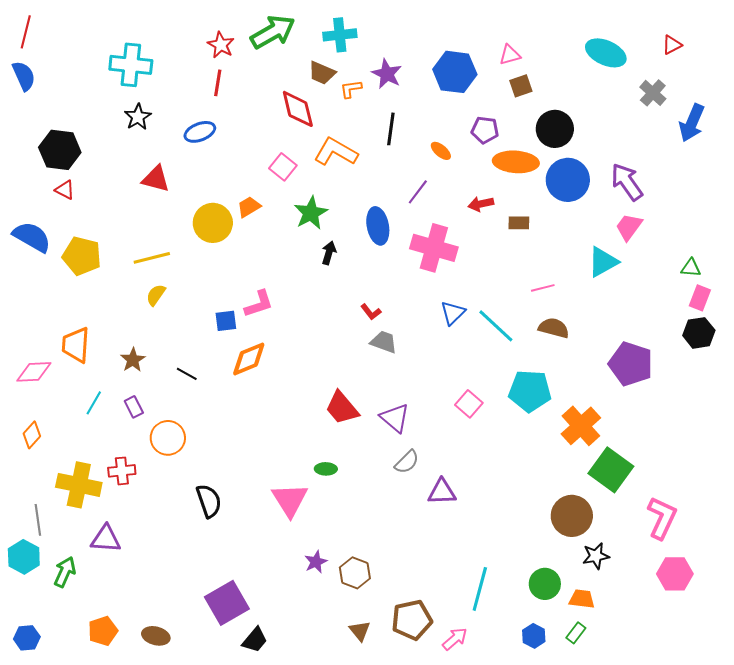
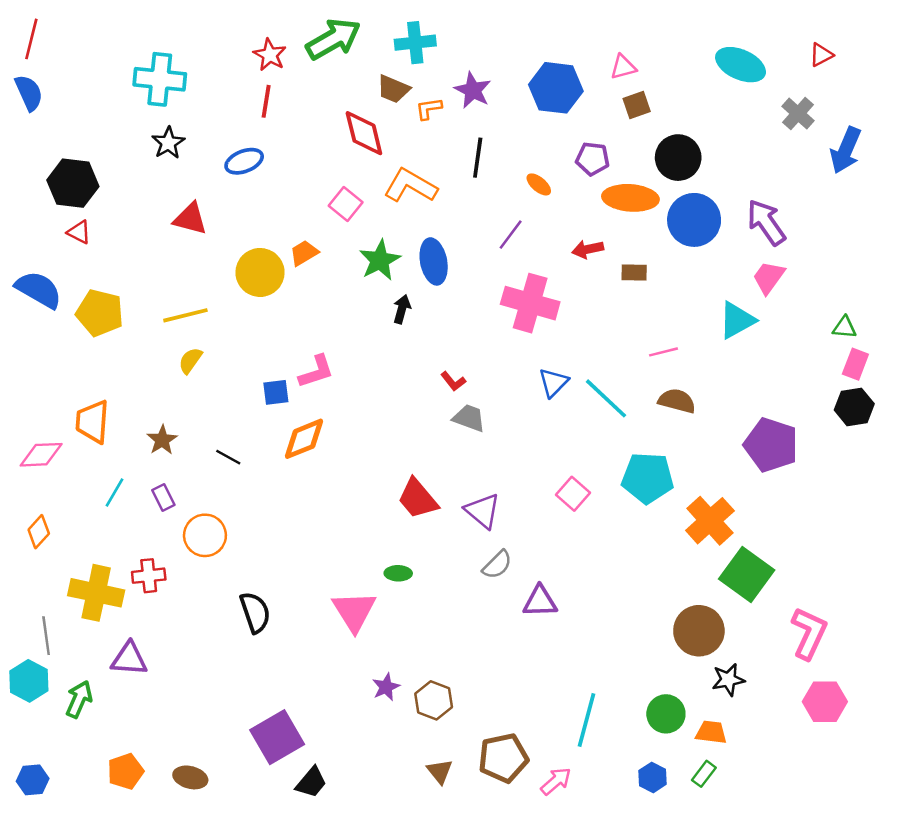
blue ellipse: (378, 226) -> (434, 261), moved

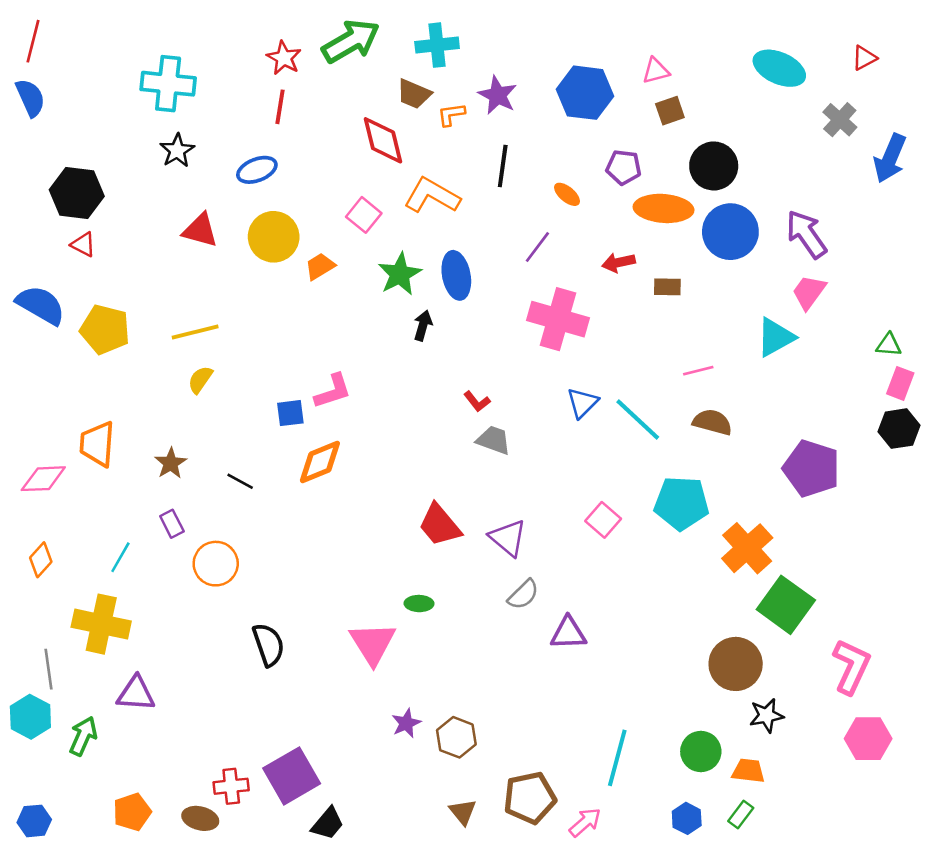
yellow circle: (260, 272) -> (274, 237), moved
cyan line: (114, 493) -> (120, 557), moved
red cross: (149, 576) -> (231, 786), moved

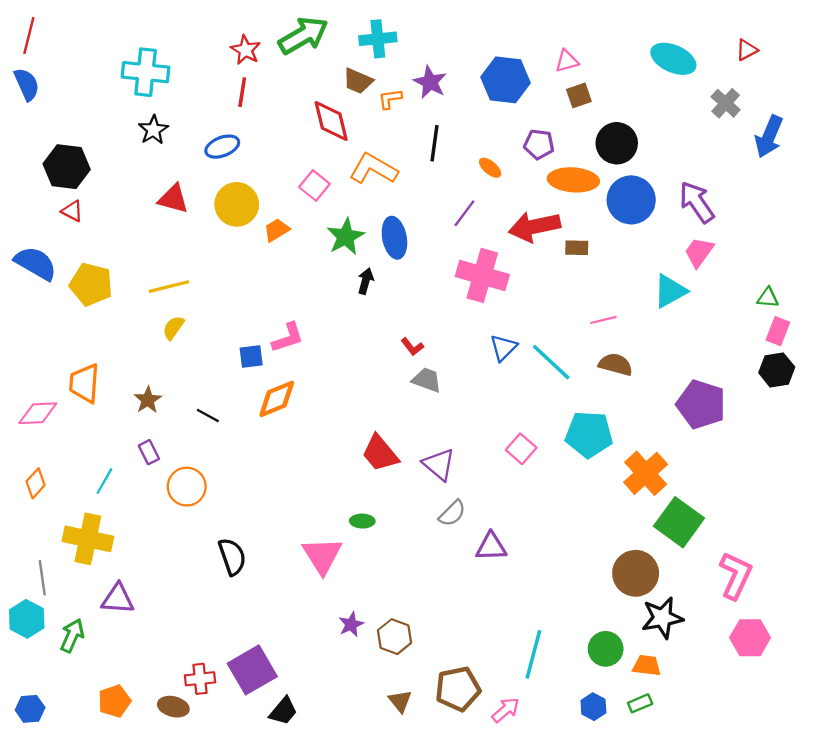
red arrow: (618, 263) -> (534, 227), size x1.8
black star: (766, 715) -> (662, 618), size x1.4
green rectangle: (741, 815) -> (640, 703), turned 30

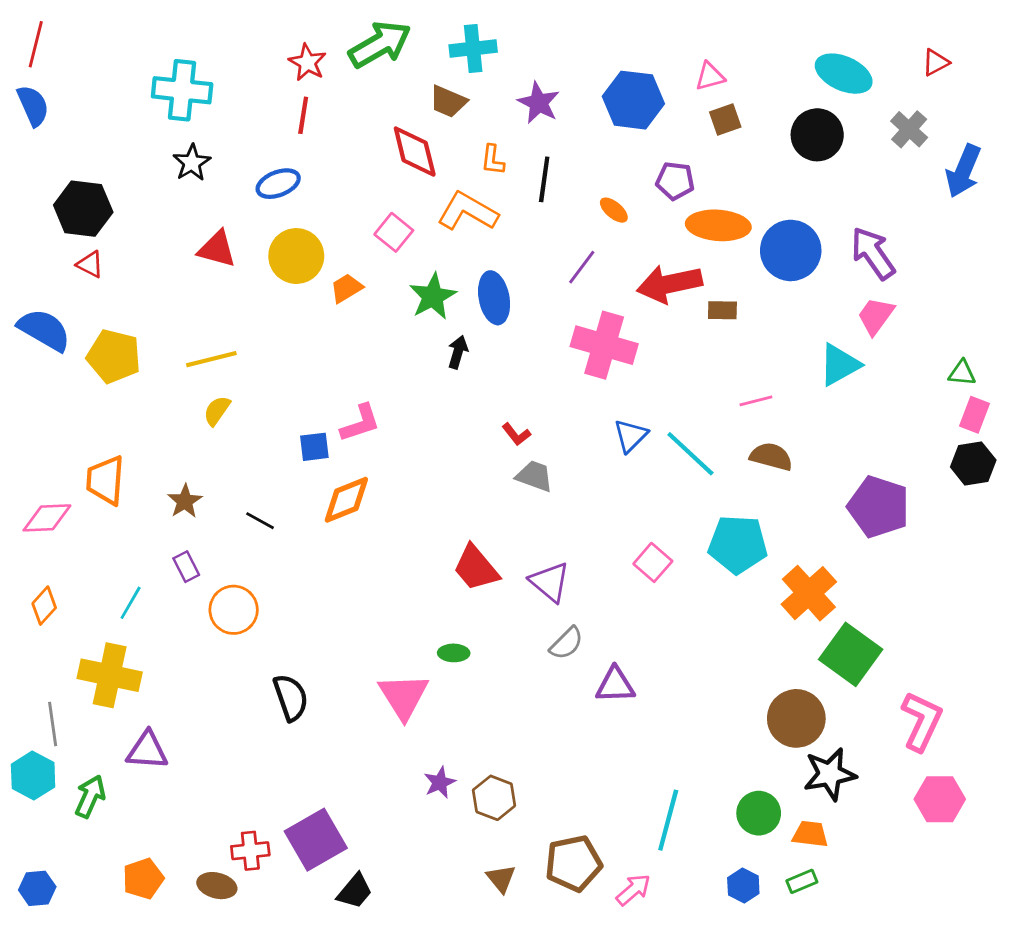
orange L-shape: (390, 99) -> (493, 160), moved, turned -75
black circle: (617, 143) -> (817, 135), moved

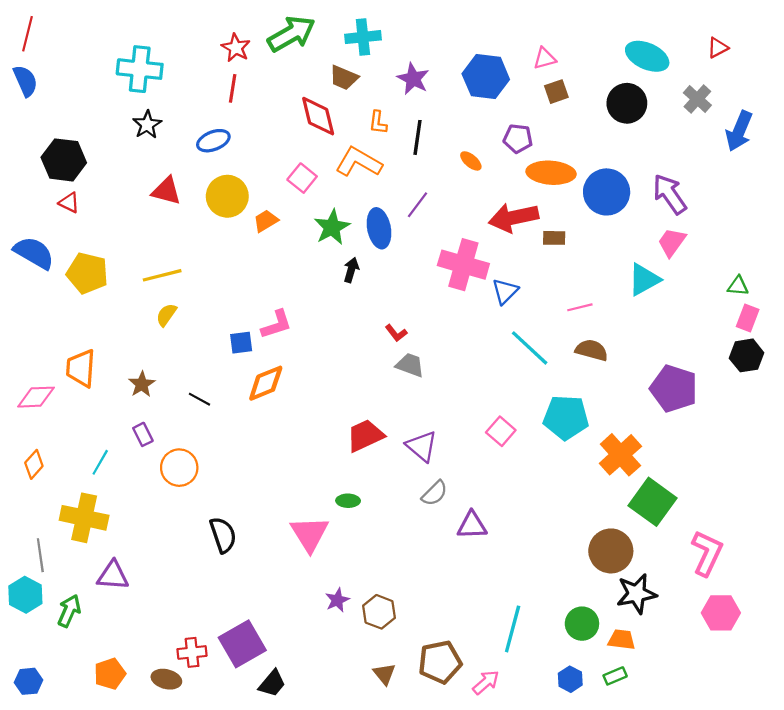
purple line: (582, 267) -> (417, 205), moved
blue triangle: (631, 436) -> (505, 291), moved
red trapezoid: (476, 568) -> (365, 436), turned 105

